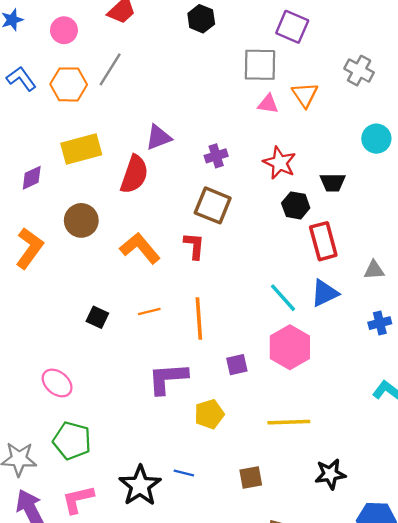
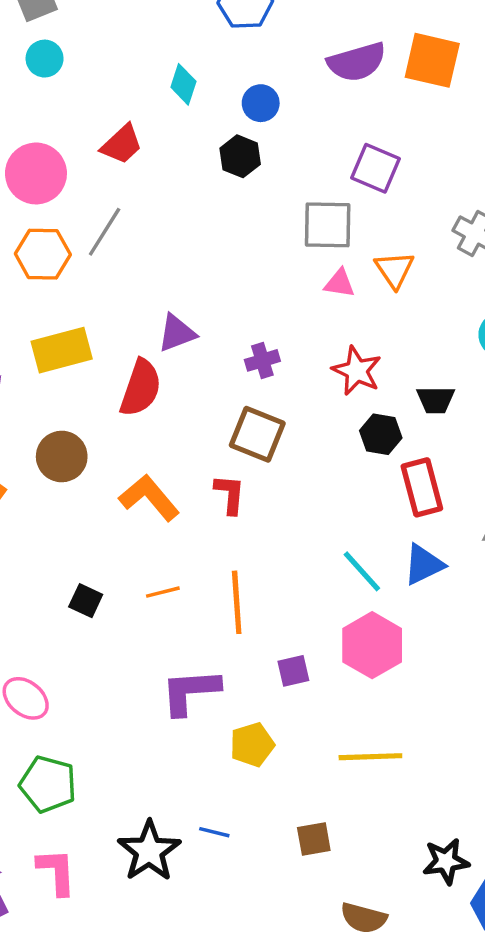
pink circle: (64, 30) -> (36, 173), size x1.5
black star: (330, 474) -> (446, 861), moved
pink L-shape: (78, 499) -> (57, 872), turned 100

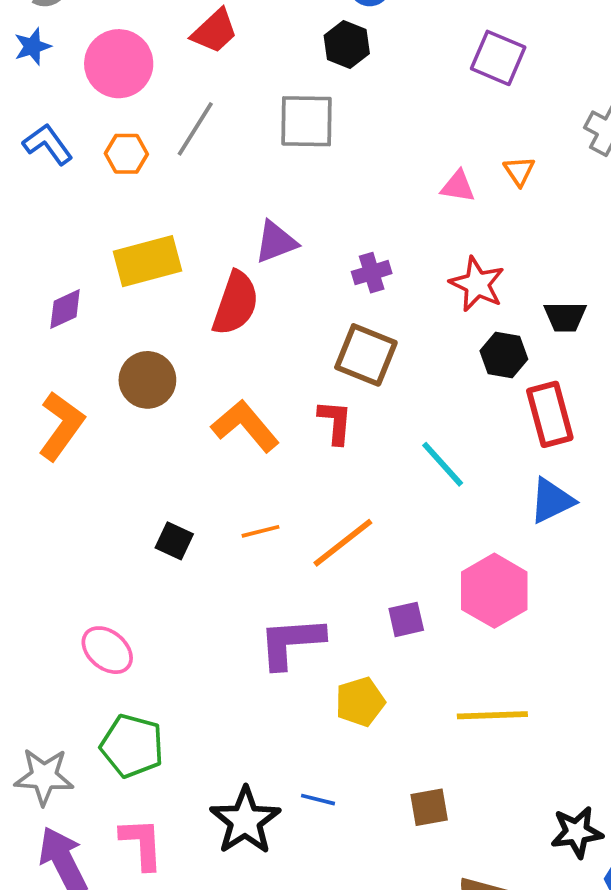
gray square: (328, 225) -> (306, 121), moved
orange hexagon: (43, 254) -> (126, 154), size x0.7
orange triangle: (394, 270) -> (519, 171), size x0.7
cyan line: (362, 571) -> (443, 464), moved
orange line: (237, 602) -> (343, 543), turned 56

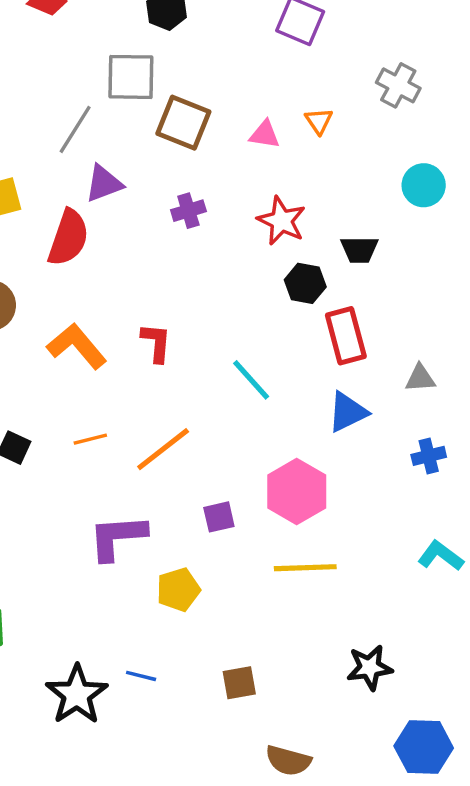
gray line: (195, 129) -> (75, 129), moved
brown square: (366, 355) -> (183, 123), moved
yellow line: (492, 715) -> (305, 568), moved
black star: (577, 832) -> (369, 667), moved

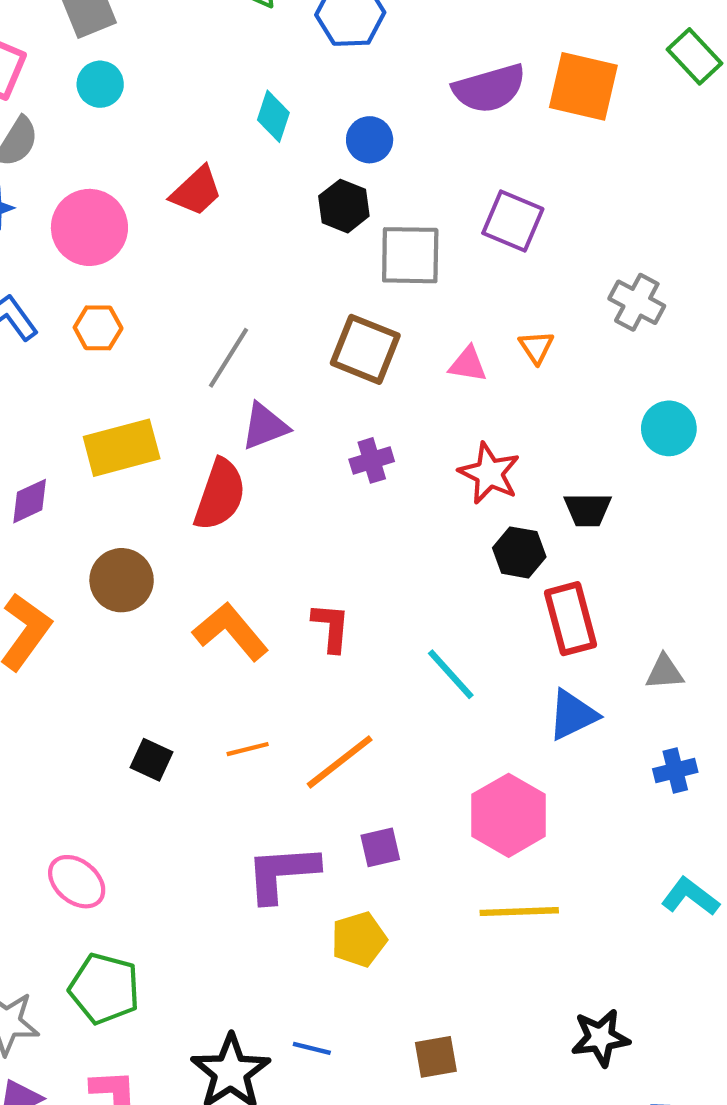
gray square: (131, 77) -> (410, 255), moved
purple square: (219, 517) -> (380, 847), moved

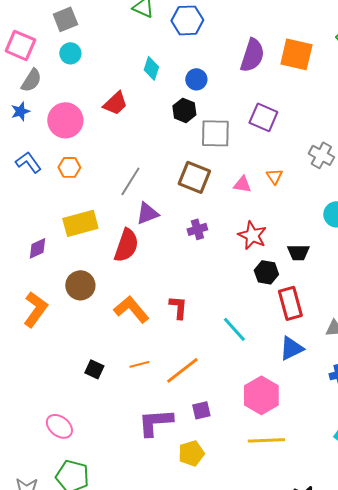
purple semicircle: (489, 88) -> (252, 55), turned -56

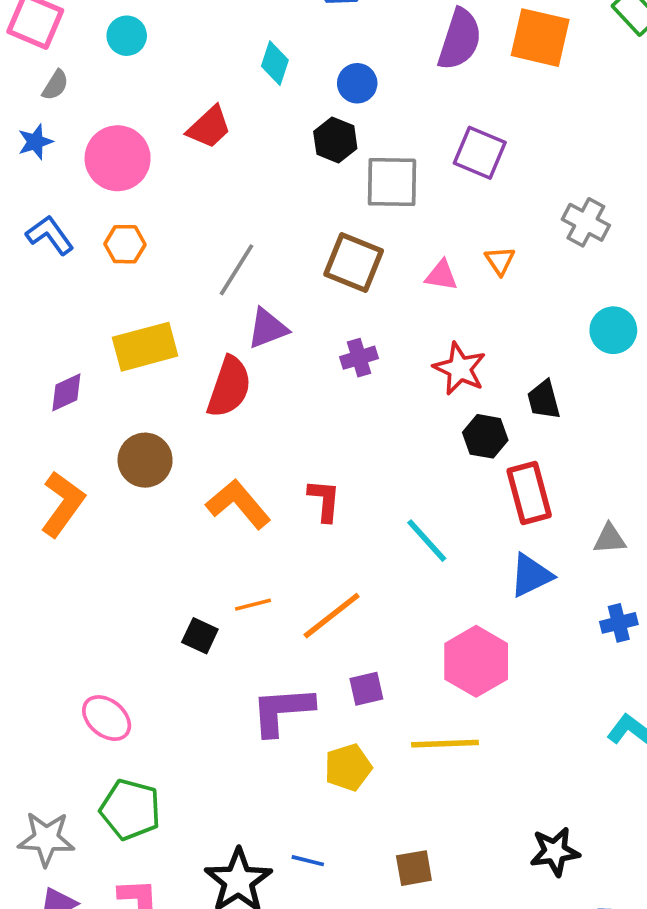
gray semicircle: (31, 80) -> (55, 85), size x0.7
black trapezoid: (298, 252) -> (544, 400), turned 75
black square: (94, 369) -> (200, 636), moved
yellow line: (266, 440) -> (445, 744), moved

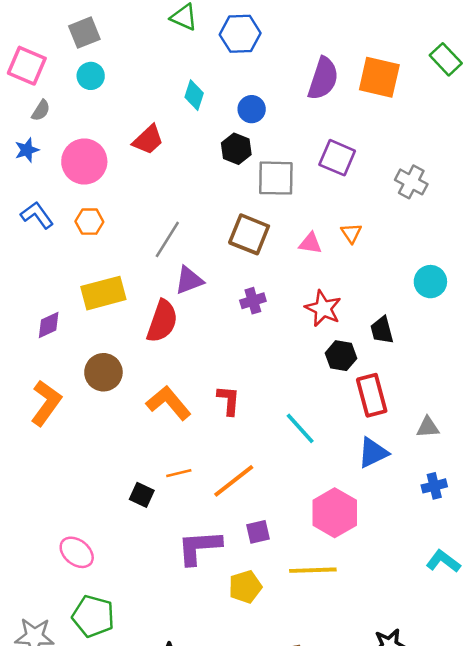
gray cross: (586, 222) -> (411, 182), moved

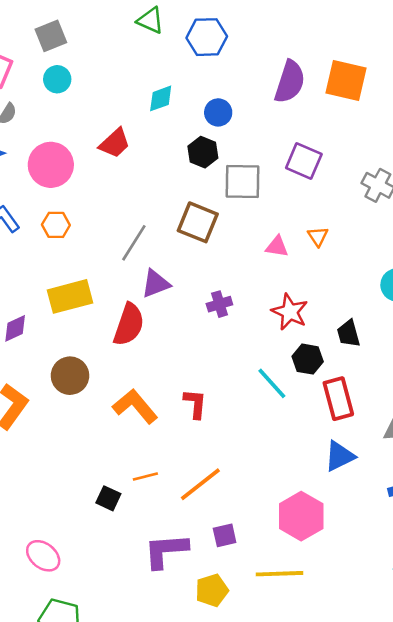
cyan diamond: (194, 95) -> (161, 98), turned 52
brown square: (249, 234) -> (198, 222), moved
cyan line: (300, 428) -> (272, 383), moved

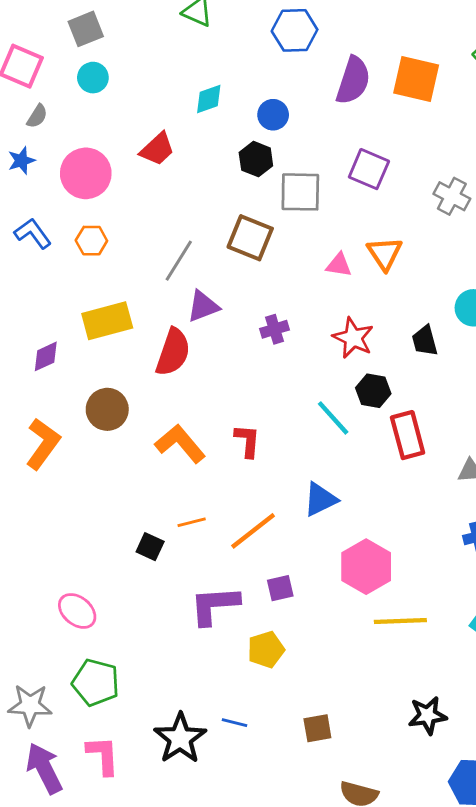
blue hexagon: (207, 37) -> (295, 30), moved
orange triangle: (318, 236) -> (385, 253), size x1.5
black trapezoid: (349, 333) -> (425, 341), moved
blue triangle: (340, 456) -> (320, 499), moved
yellow line: (280, 574) -> (400, 621), moved

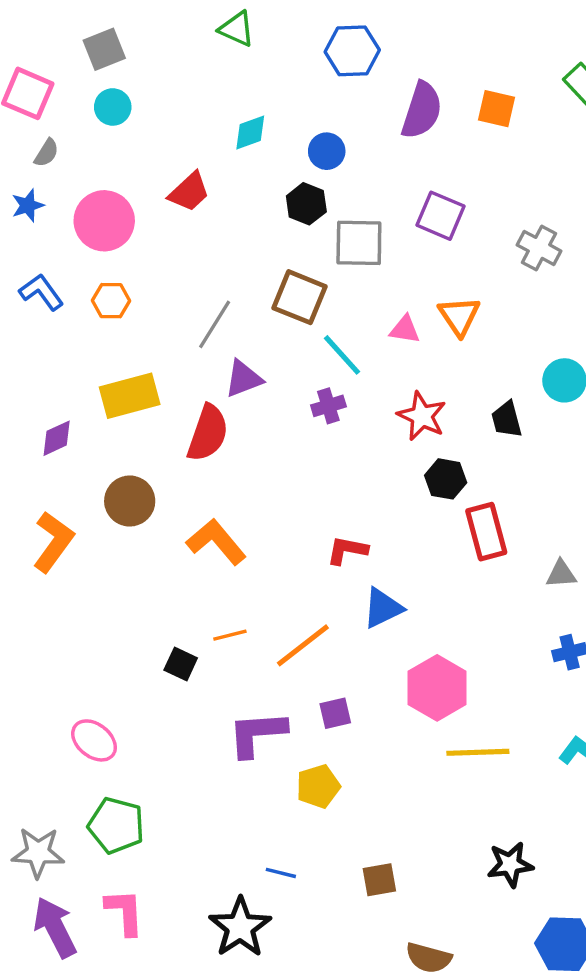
orange square: (416, 79) -> (497, 109), size x0.7
cyan line: (333, 418) -> (342, 355), moved
red L-shape: (247, 441) -> (347, 550), moved, turned -84
black star: (180, 738) -> (240, 927), moved

